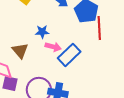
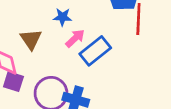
pink arrow: (53, 47) -> (75, 38), turned -63

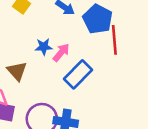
pink arrow: (75, 38) -> (61, 52), moved

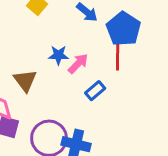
red line: (114, 40) -> (118, 53), moved
blue rectangle: (78, 74) -> (95, 91), size x0.6

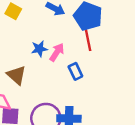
blue rectangle: (95, 91) -> (75, 71), turned -63

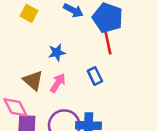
pink arrow: (57, 52) -> (58, 83), moved

